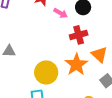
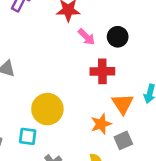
orange star: (76, 65) -> (101, 124), moved, size x0.7

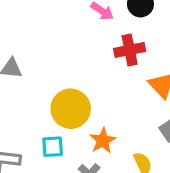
orange star: (101, 124) -> (103, 141), moved

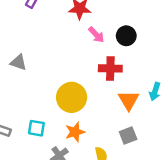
yellow circle: (71, 109) -> (72, 97), moved

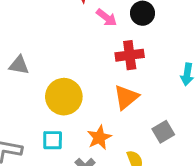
yellow circle: (72, 97) -> (64, 97), moved
orange triangle: (129, 100) -> (126, 97), moved, turned 30

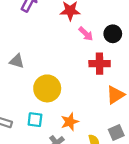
orange triangle: (126, 97) -> (115, 95), moved
gray square: (163, 132) -> (116, 132), moved

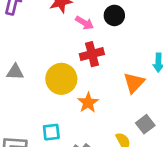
red cross: (100, 64) -> (92, 54), moved
yellow circle: (47, 88) -> (61, 79), moved
orange star: (70, 122) -> (88, 103), moved

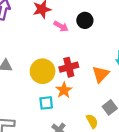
red cross: (92, 54) -> (69, 67), moved
cyan square: (51, 132) -> (46, 103), moved

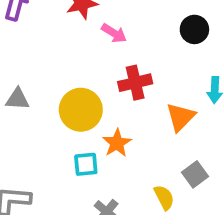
black circle: (85, 20) -> (194, 29), moved
red cross: (69, 67) -> (135, 83), moved

